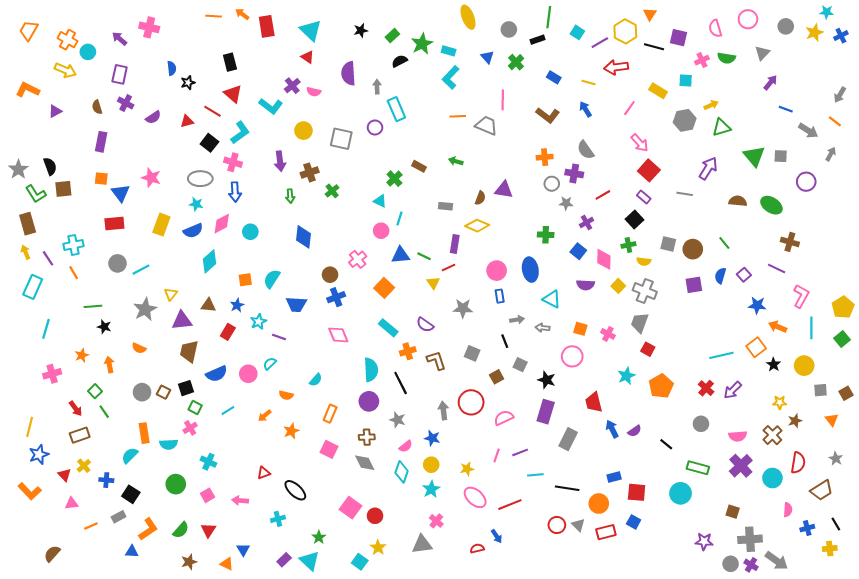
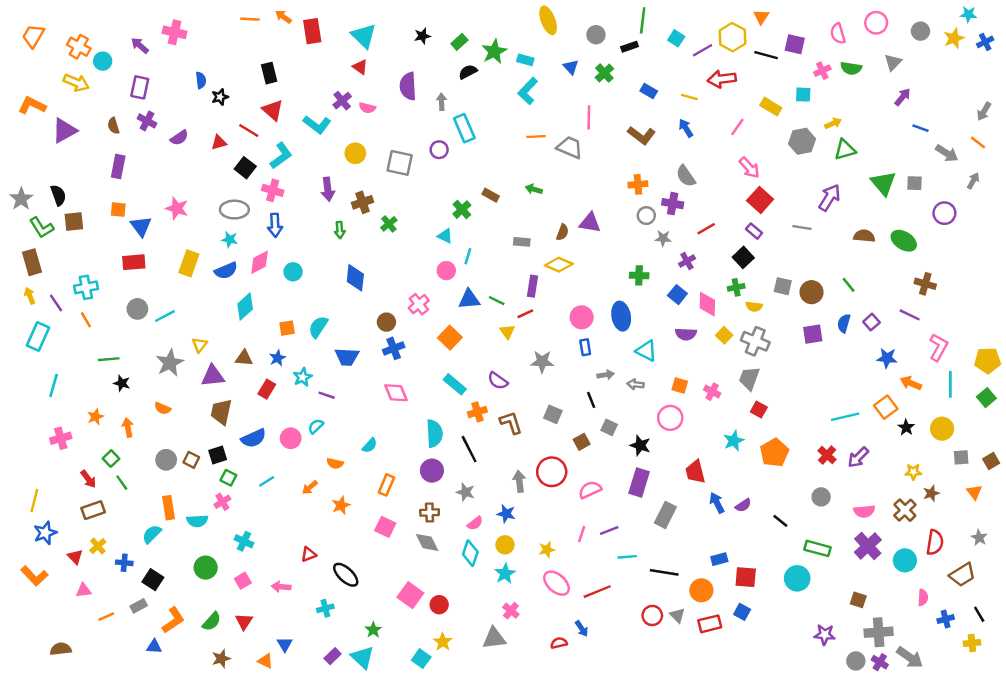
purple triangle: (55, 111) -> (64, 131), size x1.6
yellow pentagon: (843, 307) -> (988, 360), turned 30
brown semicircle: (52, 554) -> (61, 649), turned 42

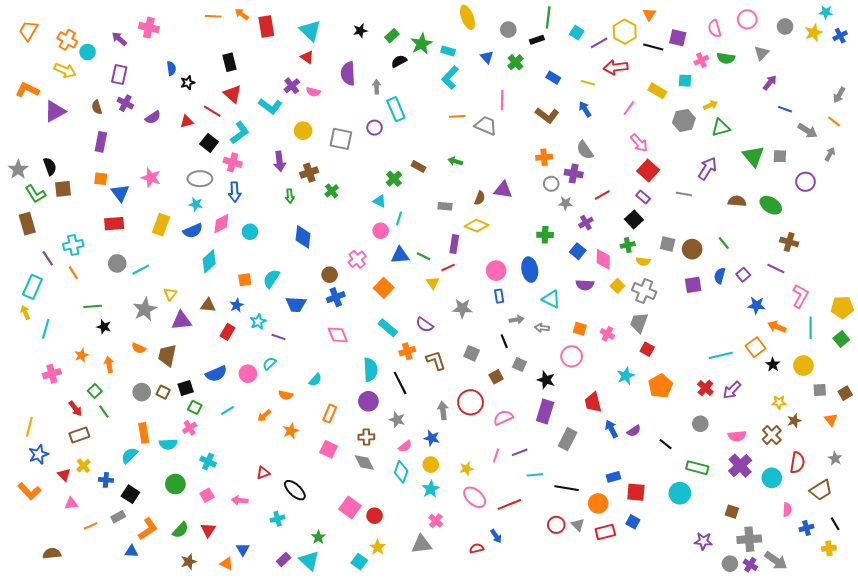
yellow arrow: (30, 296) -> (25, 312), moved
brown trapezoid: (221, 412) -> (167, 355), moved

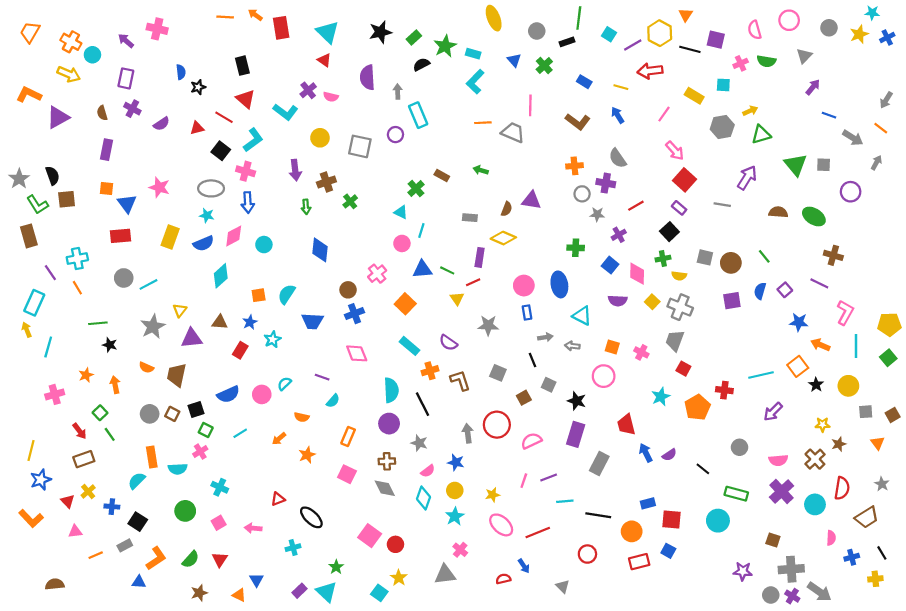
black star: (360, 31) -> (380, 32), size x1.5
purple line: (279, 337) -> (322, 377), moved
red cross: (705, 388) -> (724, 390), moved, turned -35
gray triangle: (578, 525) -> (563, 586), moved

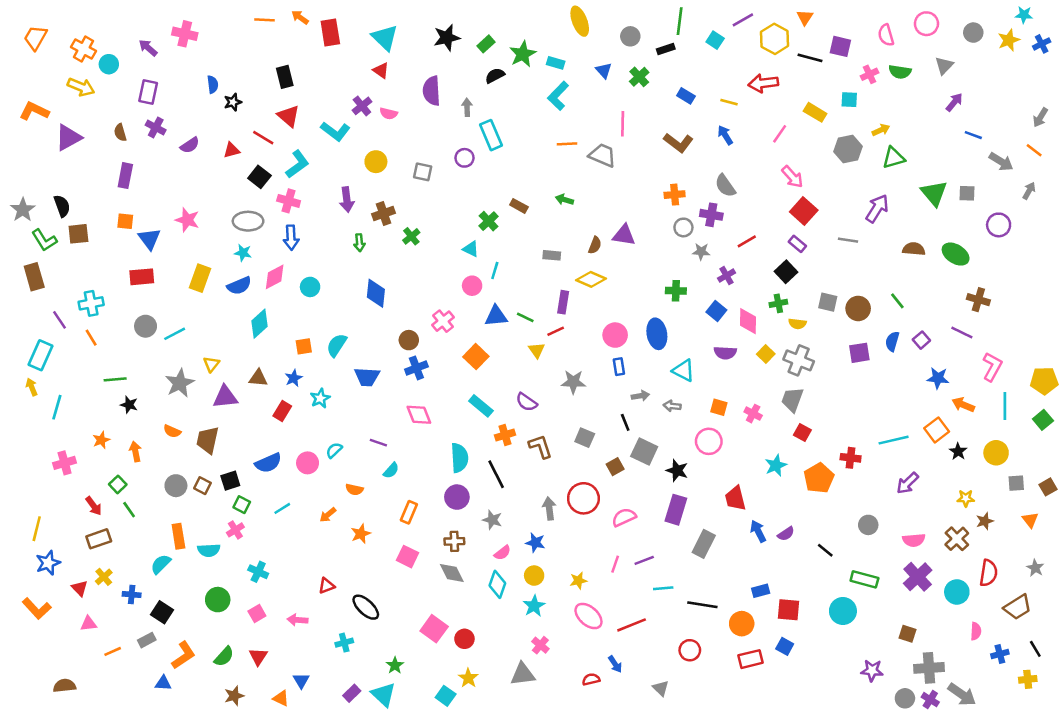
purple line: (633, 45) -> (743, 20), moved
gray square: (360, 146) -> (423, 172), size x0.7
gray square: (549, 385) -> (644, 451), size x1.5

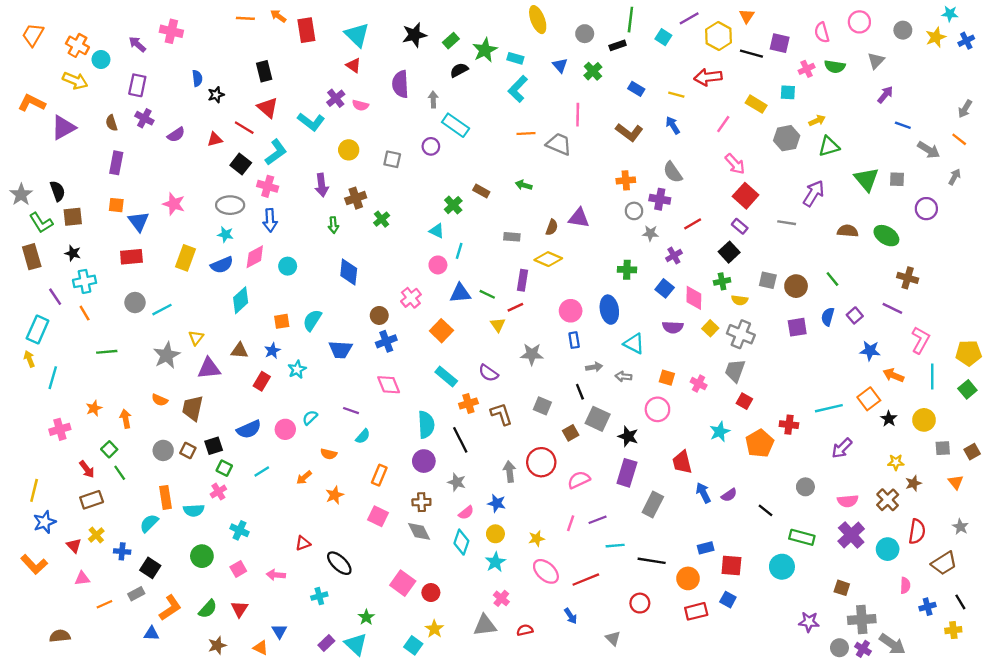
cyan rectangle: (491, 135) -> (456, 125), turned -32
black star: (129, 405) -> (73, 253), moved
red semicircle: (591, 679) -> (525, 630), moved

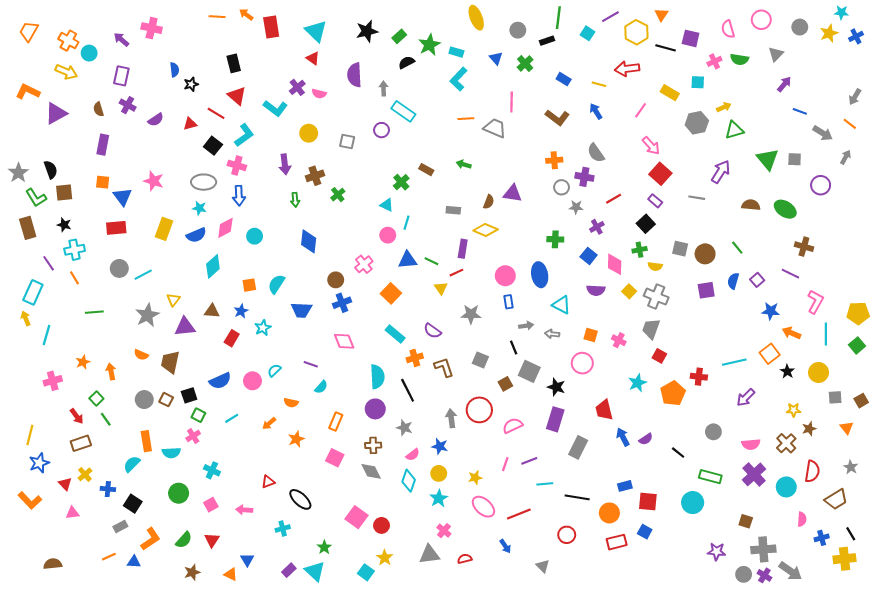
orange line: (104, 604) -> (109, 557), moved
yellow cross: (953, 630) -> (845, 559), size x1.5

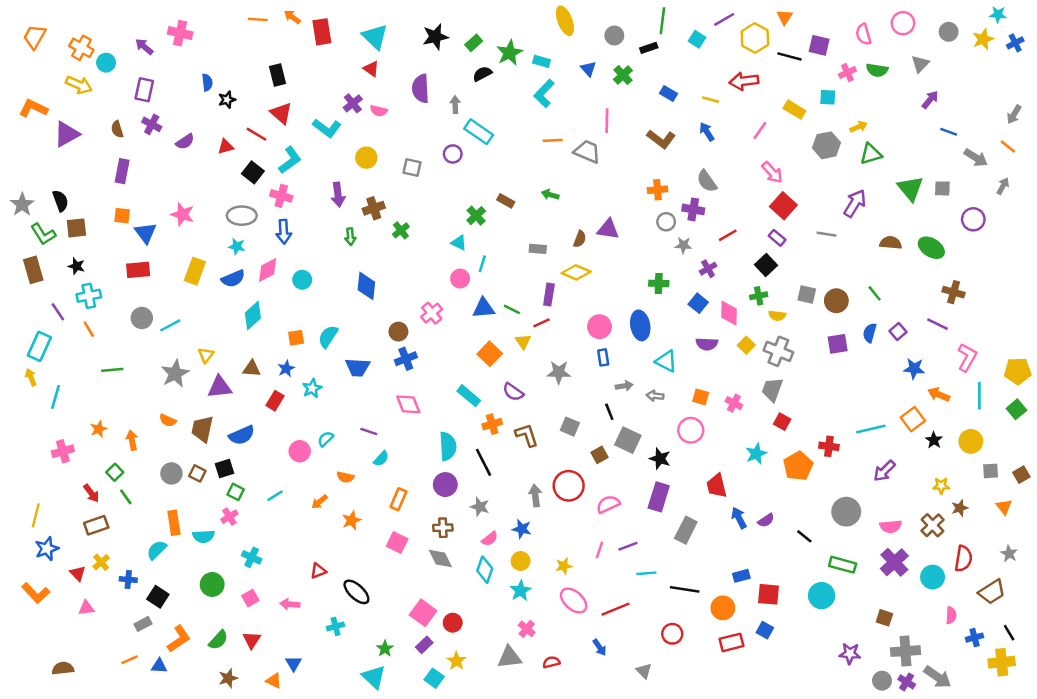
orange square: (391, 293) -> (490, 354), moved
blue semicircle: (220, 381) -> (242, 435), moved
gray circle: (713, 432) -> (846, 512), size x1.5
purple rectangle: (289, 570) -> (424, 645), moved

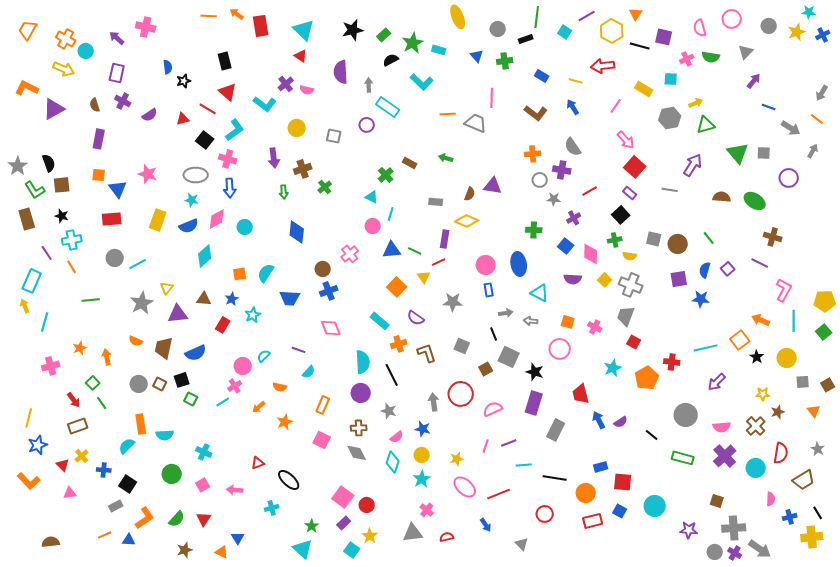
green cross: (623, 75) -> (505, 61), turned 35
cyan L-shape: (544, 93) -> (422, 82), moved, turned -90
blue star: (914, 369) -> (701, 299), moved
pink cross: (229, 517) -> (235, 386), moved
cyan circle: (822, 596) -> (655, 506), moved

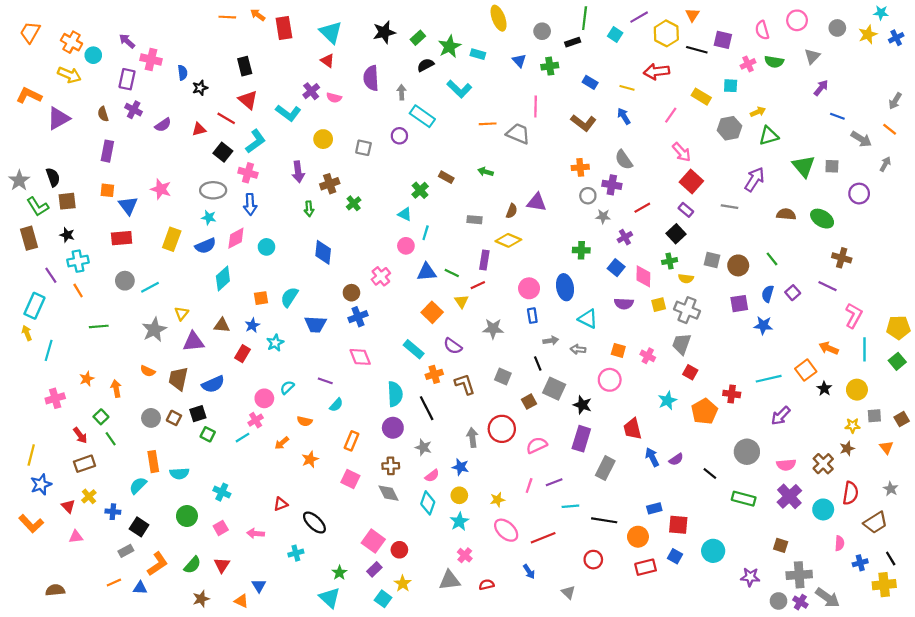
pink cross: (146, 27) -> (151, 60), moved
yellow square: (605, 280) -> (659, 305), turned 32
yellow star: (763, 394) -> (853, 426), moved

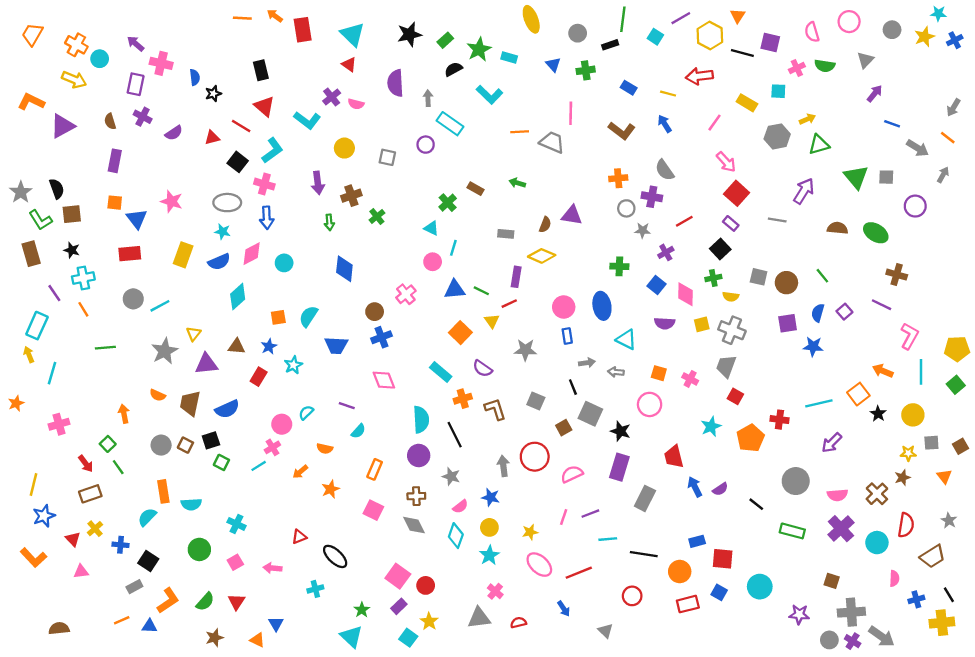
orange star: (87, 379) -> (16, 403), moved

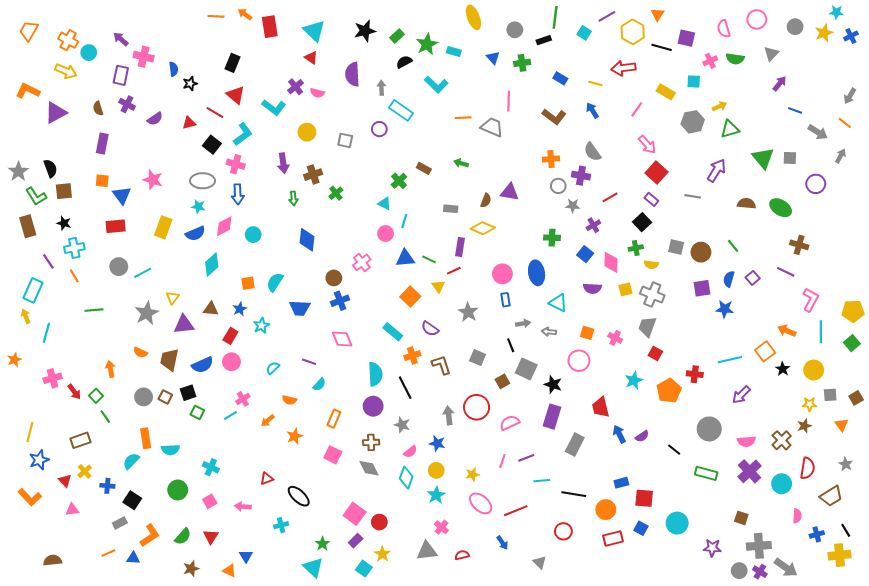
black rectangle: (261, 70) -> (232, 63), turned 36
gray star: (525, 350) -> (468, 312), turned 30
pink circle: (282, 424) -> (231, 362), moved
red arrow: (86, 464) -> (74, 392), moved

